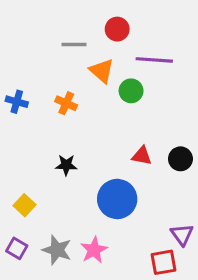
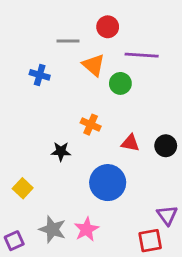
blue cross: (17, 102) -> (40, 75), moved
orange cross: (66, 103) -> (91, 125), moved
purple square: (17, 248) -> (14, 241), moved, turned 36

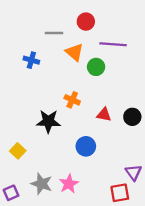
black star: (61, 151) -> (48, 121), size x1.5
blue circle: (108, 183) -> (86, 146), size x0.7

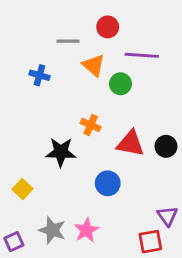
red triangle: (104, 115) -> (130, 143), size x1.5

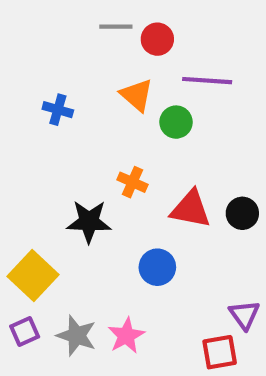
gray line: (68, 41) -> (116, 27), moved
yellow square: (22, 189) -> (33, 275), size x1.6
purple square: (14, 242) -> (25, 331), moved

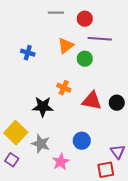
red circle: (157, 39) -> (85, 19), moved
orange triangle: (137, 95) -> (66, 46), turned 42
blue circle: (157, 267) -> (82, 141), moved
purple square: (25, 331) -> (12, 160), turned -32
gray star: (77, 336) -> (41, 144), moved

